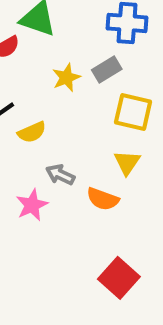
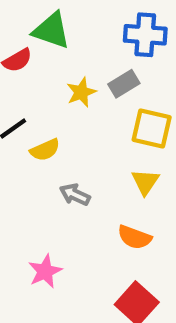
orange semicircle: (103, 199) -> (135, 237), moved
pink star: (32, 205) -> (45, 271), moved

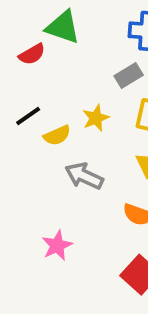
yellow star: (81, 92) -> (96, 118), moved
gray arrow: (75, 195) -> (84, 176), size x1.4

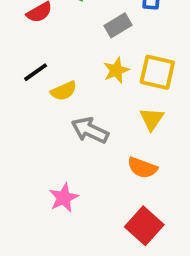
gray rectangle: (129, 75) -> (118, 25), moved
yellow star: (96, 118) -> (116, 70), moved

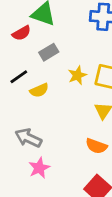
gray rectangle: (118, 25) -> (49, 52), moved
gray arrow: (90, 130) -> (28, 138), moved

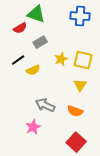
gray arrow: (28, 138) -> (45, 105), moved

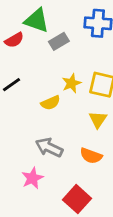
gray rectangle: (40, 42) -> (59, 41), moved
yellow semicircle: (33, 70) -> (51, 103), moved
red square: (76, 142) -> (77, 199), moved

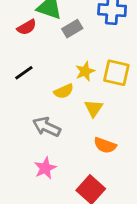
yellow triangle: (98, 120) -> (94, 108), moved
gray arrow: (49, 147) -> (47, 127), moved

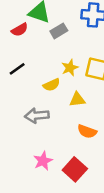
yellow triangle: (94, 108) -> (77, 100), turned 49
gray arrow: (47, 127) -> (37, 115), turned -30
pink star: (45, 168) -> (43, 161), moved

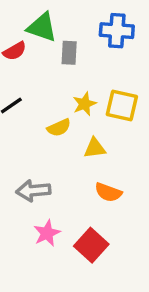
gray rectangle: (59, 31) -> (69, 53), turned -56
gray arrow: (37, 115) -> (33, 191), moved

